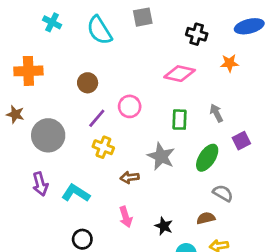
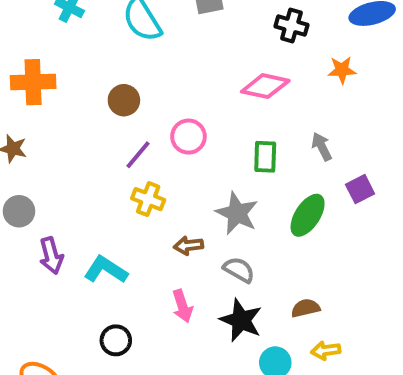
gray circle: (48, 135) -> (19, 211), moved, size x0.6
gray semicircle: (223, 193) -> (239, 270), moved
black star: (164, 226) -> (241, 320), size x1.5

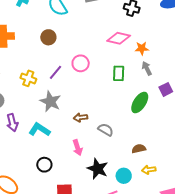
orange star: (342, 70) -> (142, 48), moved
brown circle: (124, 100) -> (48, 37), moved
yellow cross: (148, 199) -> (28, 78), moved
gray star: (237, 213) -> (50, 101), moved
black star: (241, 320) -> (98, 169), moved

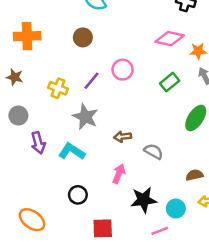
green rectangle: (119, 73) -> (170, 82), turned 49
pink arrow: (78, 148) -> (119, 174), turned -140
black star: (98, 169) -> (144, 200), turned -30

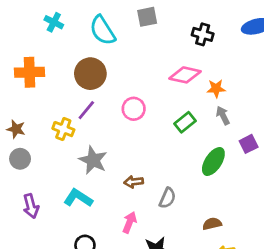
brown circle: (83, 37) -> (90, 74), size x1.5
brown star: (15, 77) -> (16, 129), moved
purple line: (92, 81) -> (86, 110), moved
purple arrow: (38, 143) -> (31, 206), moved
gray semicircle: (154, 151) -> (167, 198), turned 84

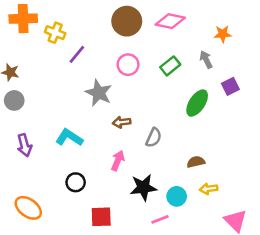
brown circle: (90, 74) -> (127, 21), moved
orange star: (216, 88) -> (223, 34), moved
pink circle: (134, 109) -> (128, 65), moved
yellow cross: (63, 129) -> (55, 33), moved
gray star: (93, 160) -> (99, 93), moved

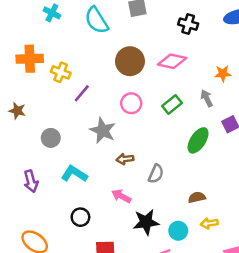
gray circle: (14, 100) -> (51, 138), moved
pink arrow: (118, 161) -> (121, 196), turned -84

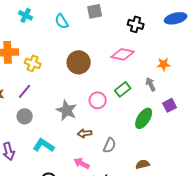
cyan semicircle: (97, 20) -> (62, 21), size x0.7
brown circle: (130, 61) -> (79, 62), moved
purple line: (82, 93) -> (25, 91), moved
pink circle: (131, 103) -> (98, 100), moved

